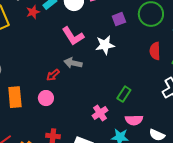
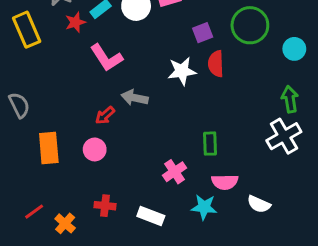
pink L-shape: (73, 36) -> (106, 58), moved
red semicircle: (155, 51) -> (216, 64), moved
green rectangle: (124, 94) -> (210, 144), turned -35

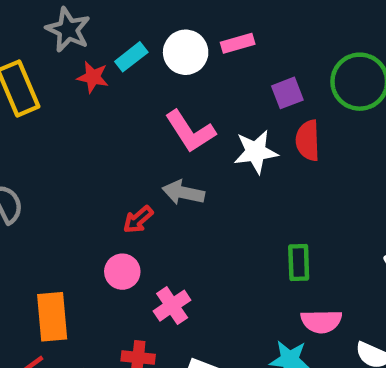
red star: (75, 22) -> (93, 77), turned 30
pink L-shape: (106, 58) -> (190, 131), moved
orange rectangle: (49, 148) -> (52, 317), moved
pink cross: (175, 172) -> (172, 306), moved

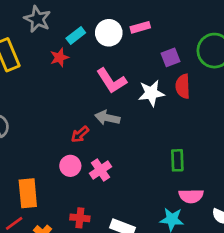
red star: (93, 77) -> (59, 57), moved, turned -30
pink cross: (172, 306) -> (101, 170), moved

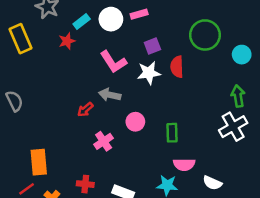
purple square: (170, 57) -> (152, 46), moved
pink circle: (70, 166) -> (135, 122), moved

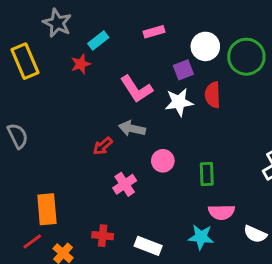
pink rectangle: (139, 14) -> (154, 32), moved
white circle: (111, 19) -> (205, 46), moved

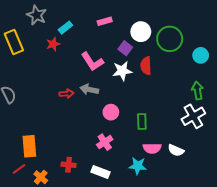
purple square: (183, 70) -> (125, 48), turned -32
red arrow: (103, 146) -> (66, 94), moved, turned -144
pink cross: (125, 184) -> (105, 142), moved
white semicircle: (255, 234) -> (176, 150), moved

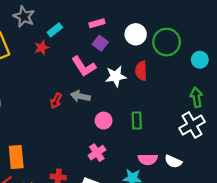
purple square: (125, 48) -> (100, 43), moved
red arrow: (66, 94) -> (56, 101), turned 120
green rectangle: (142, 121) -> (137, 121), moved

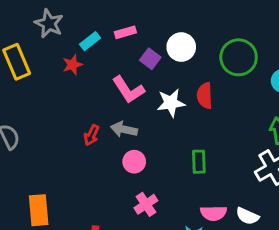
pink rectangle: (97, 23) -> (125, 32), moved
white circle: (136, 34) -> (181, 47), moved
pink circle: (104, 121) -> (134, 162), moved

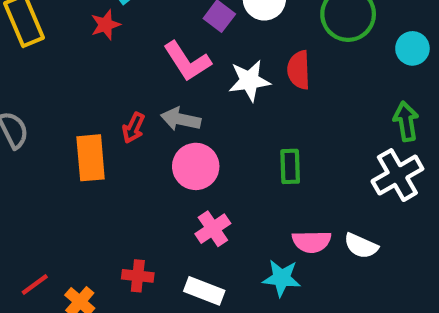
pink circle: (134, 162) -> (196, 166), size x1.4
orange rectangle: (39, 210) -> (91, 158), moved

